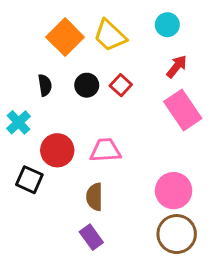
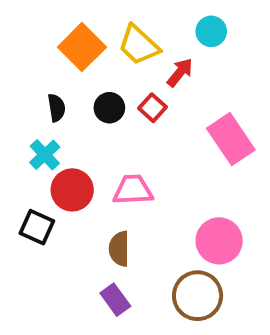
red arrow: (177, 67) -> (180, 72), moved
cyan cross: (18, 122) -> (45, 155), moved
brown circle: (177, 234) -> (198, 296), moved

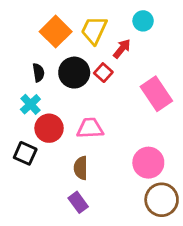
yellow trapezoid: (139, 45) -> (94, 30), turned 72
black circle: (109, 108) -> (74, 73), size x1.5
brown circle: (198, 296) -> (162, 200), moved

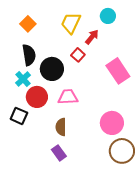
orange square: (56, 32) -> (28, 24), moved, size x0.7
black semicircle: (38, 73) -> (29, 55), size x1.5
black circle: (74, 73) -> (52, 69), moved

